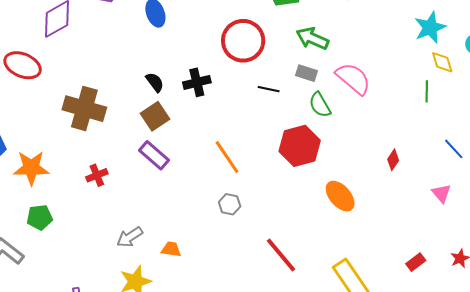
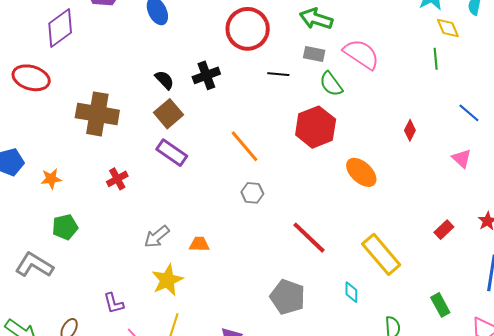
orange star: (31, 168) -> (51, 179), size x0.6

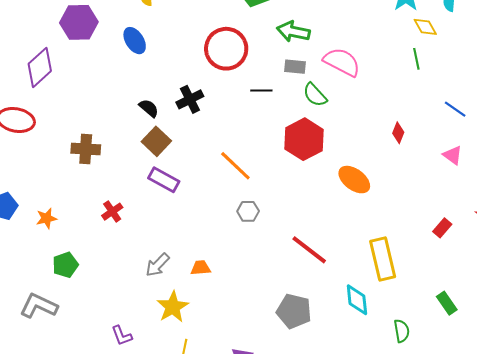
brown cross: (97, 114) -> (86, 149), size x0.7
yellow rectangle: (381, 254) -> (383, 259), turned 33
cyan diamond: (351, 292) -> (357, 300), size x1.5

